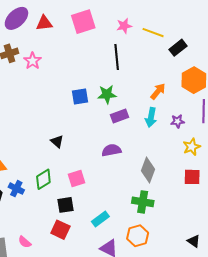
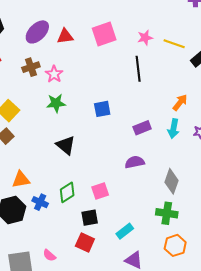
green star: (107, 94) -> (56, 103), moved
black triangle: (57, 141) -> (66, 145), moved, size x1.5
orange hexagon: (138, 236) -> (175, 245), moved

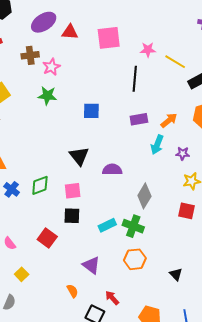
purple rectangle: (142, 128) -> (139, 119), moved
black triangle: (66, 145) -> (79, 156), moved
black square: (90, 218) -> (72, 216), moved
cyan rectangle: (125, 231) -> (107, 225), moved

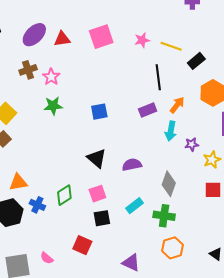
black line: (135, 79) -> (158, 77), moved
purple star: (183, 153) -> (192, 144), moved
cyan rectangle: (107, 225) -> (134, 206), moved

